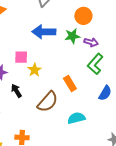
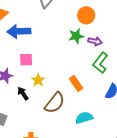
blue arrow: (44, 32) -> (19, 31), moved
yellow star: (34, 70) -> (38, 80), moved

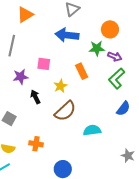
blue arrow: (19, 31) -> (67, 35), moved
yellow star: (38, 80) -> (60, 86), moved
orange rectangle: (76, 84) -> (82, 71), moved

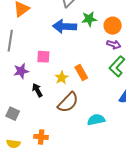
orange circle: (110, 29) -> (113, 26), moved
green star: (97, 48) -> (89, 19), moved
orange rectangle: (82, 71) -> (81, 72), moved

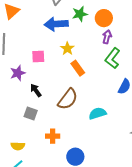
purple arrow: (114, 45) -> (107, 37), turned -88
yellow star: (62, 78) -> (67, 49), moved
gray square: (13, 114) -> (31, 113), moved
orange cross: (41, 137) -> (53, 136), moved

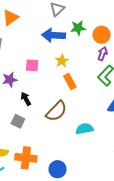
orange cross: (53, 136) -> (26, 158), moved, size x1.5

